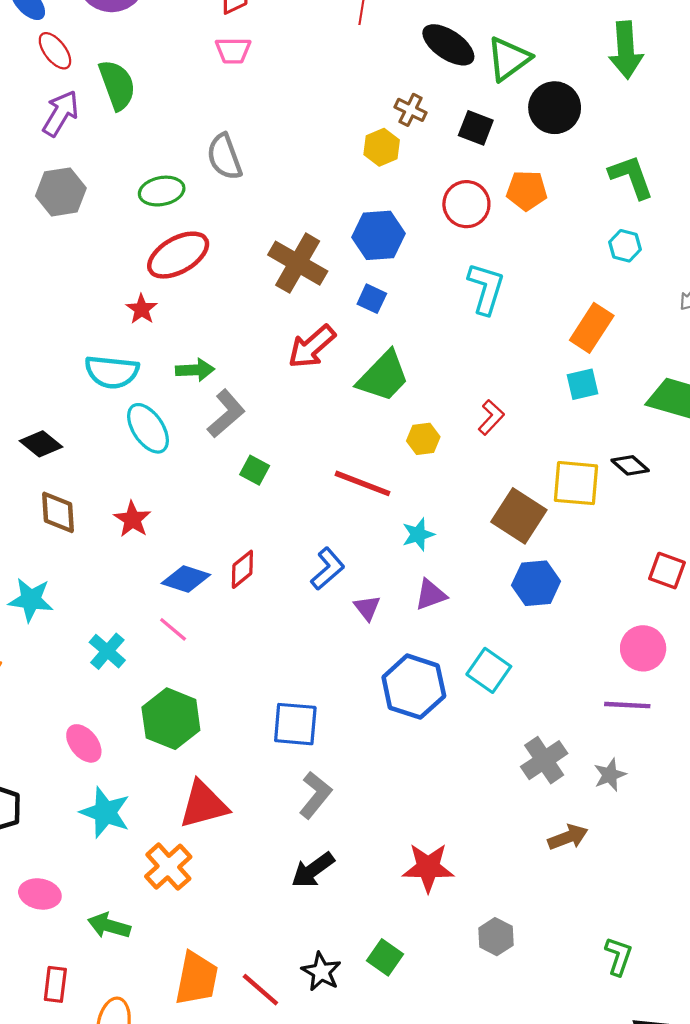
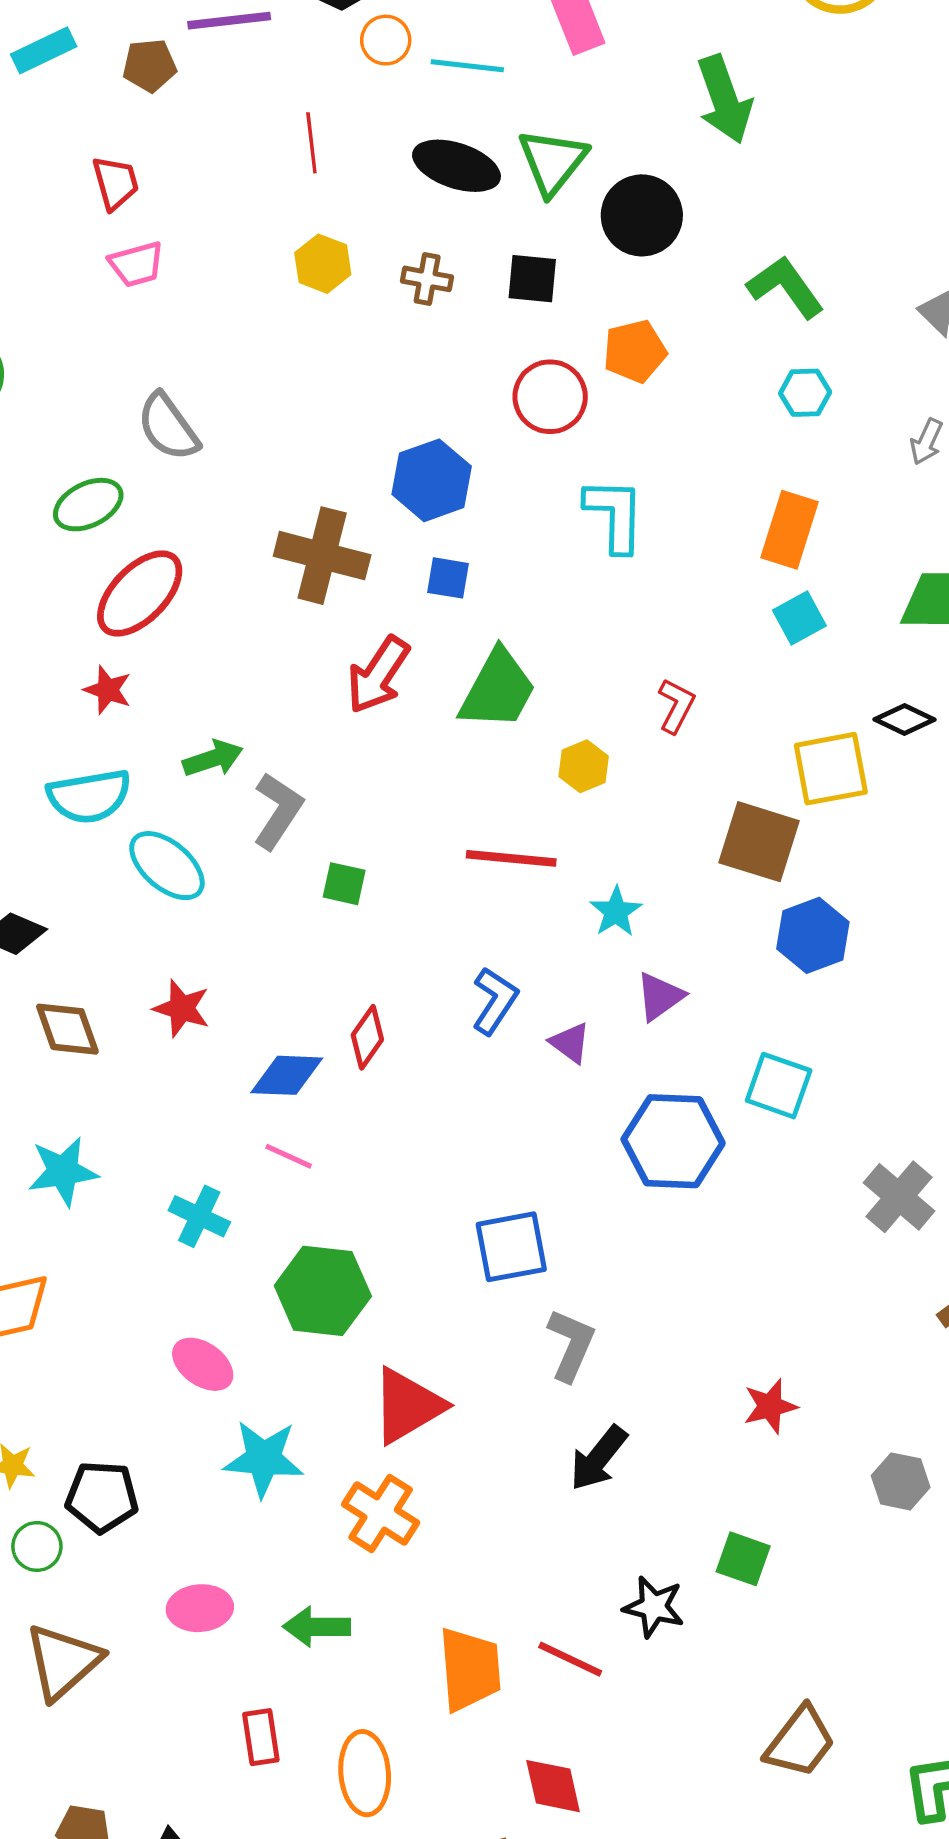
yellow hexagon: (382, 147) -> (323, 264), moved
red star: (428, 868) -> (770, 1406), size x0.7

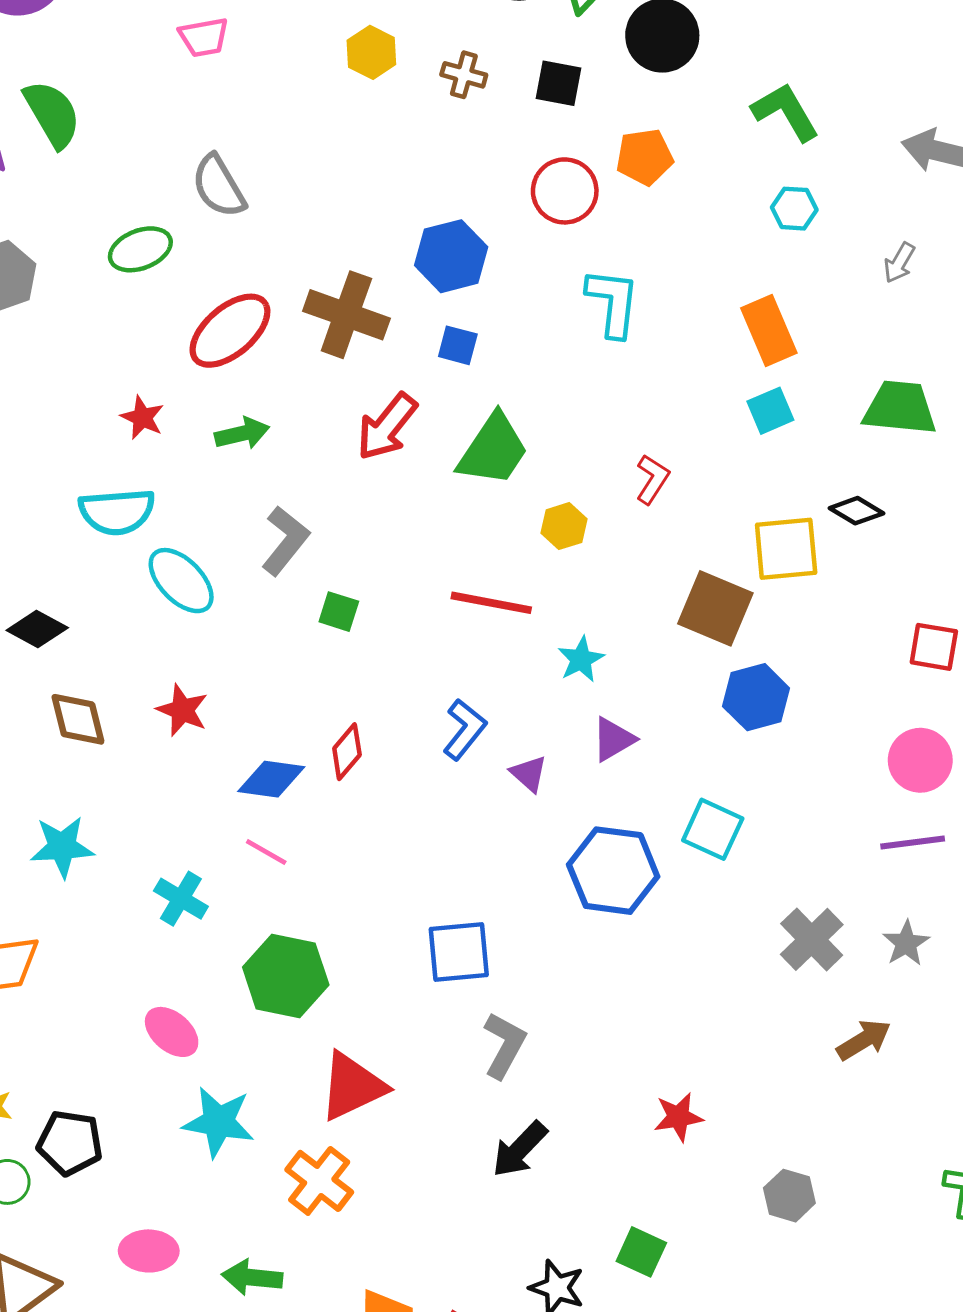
orange rectangle: (789, 530) -> (769, 330), turned -46
red ellipse: (140, 593) -> (230, 331), moved
green arrow: (213, 758) -> (242, 433), moved

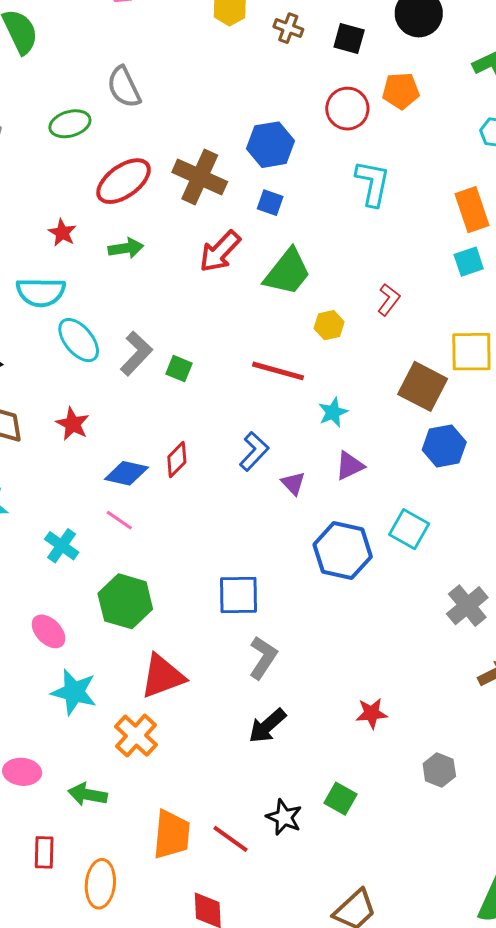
gray L-shape: (285, 541) -> (136, 353), moved

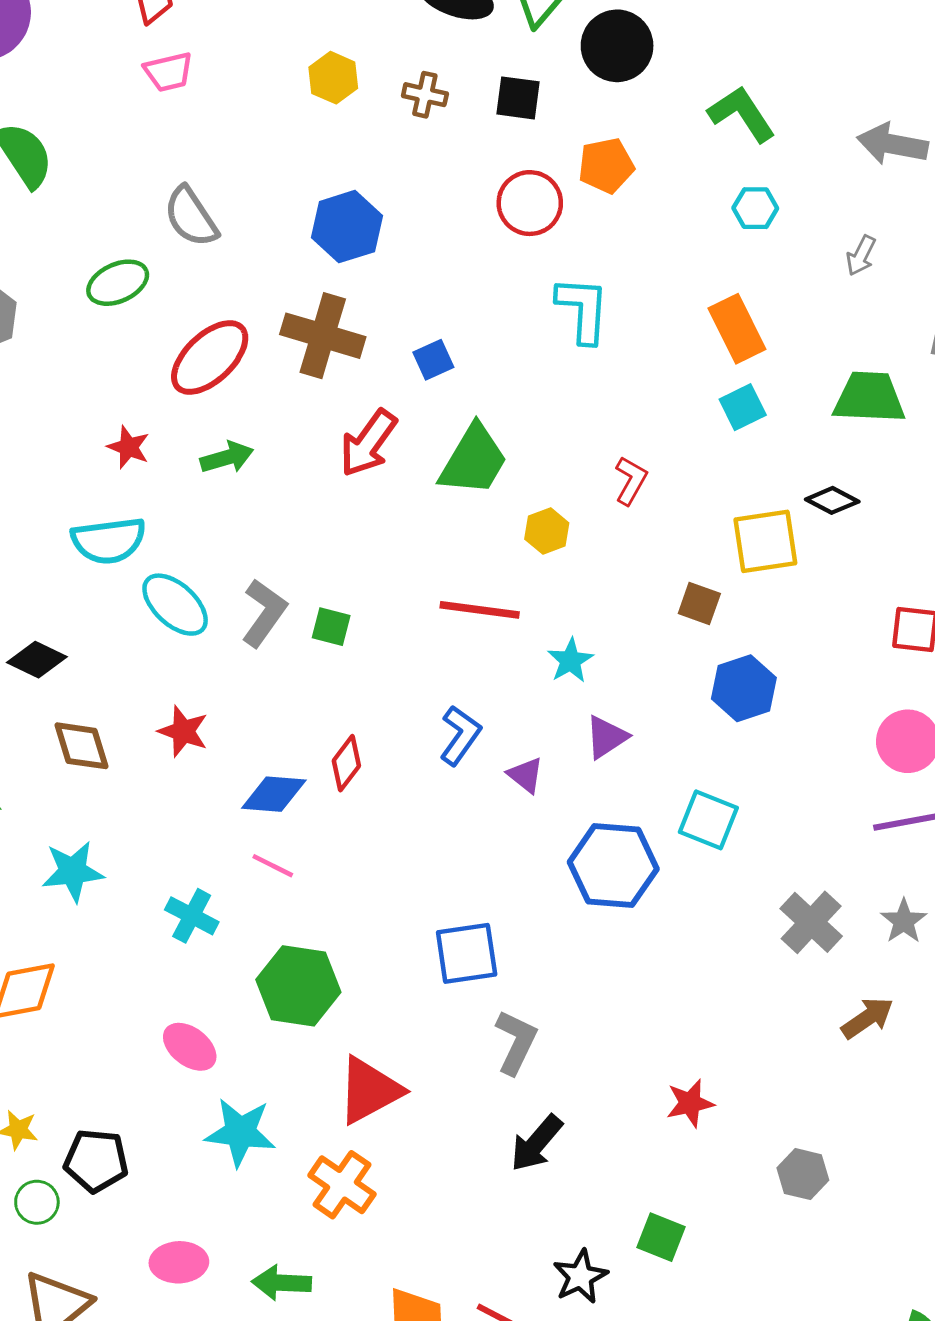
blue hexagon: (270, 145) -> (347, 227), moved
blue square: (270, 203) -> (433, 360), turned -36
brown square: (423, 386) -> (699, 604), size x0.6
black star: (284, 817) -> (580, 1277), turned 30

